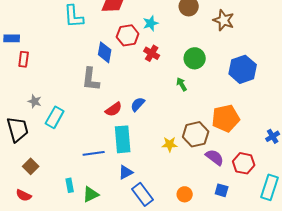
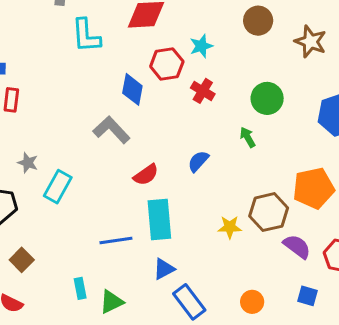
gray L-shape: (91, 79) -> (112, 130), turned 130
blue semicircle: (138, 104) -> (198, 161), moved

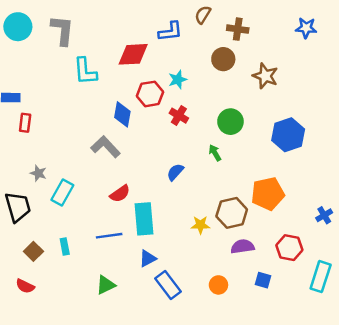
red semicircle: (146, 175) -> (120, 194), moved
purple semicircle: (297, 246) -> (242, 247), moved, turned -45
cyan rectangle: (80, 288) -> (65, 247), moved

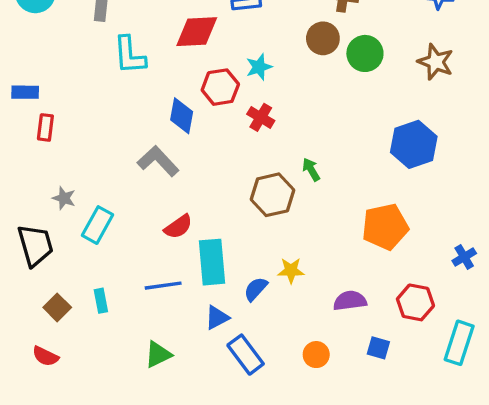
brown star: (265, 76) -> (436, 62), moved
green circle: (230, 122) -> (365, 53), moved
blue semicircle: (175, 172) -> (256, 289), moved
brown hexagon: (232, 213) -> (272, 195), moved

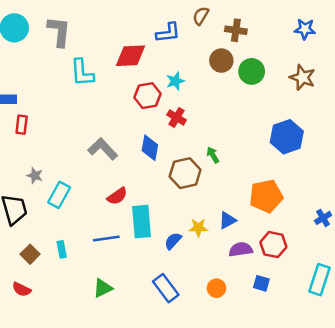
blue diamond: (182, 116) -> (150, 148), moved
red hexagon: (415, 302) -> (273, 245), moved
blue triangle: (217, 318) -> (227, 220), moved

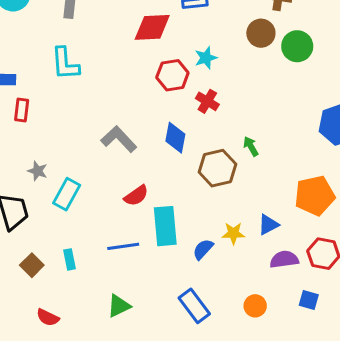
cyan L-shape: (82, 73) -> (65, 64), moved
red semicircle: (22, 289) -> (48, 317), moved

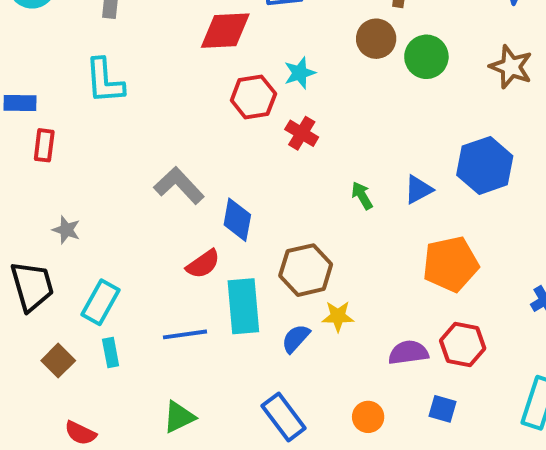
blue diamond: (175, 138) -> (237, 220), moved
brown hexagon: (217, 168) -> (306, 270), moved
cyan rectangle: (67, 194) -> (100, 302), moved
blue triangle: (268, 225) -> (418, 190), moved

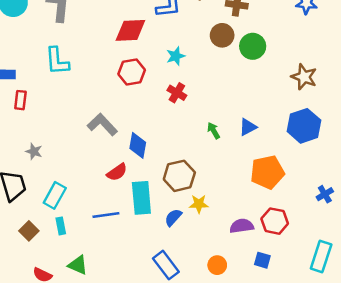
brown star: (511, 67) -> (304, 77), moved
red hexagon: (253, 97) -> (132, 72), moved
blue hexagon: (485, 165) -> (304, 126), moved
green triangle: (179, 417) -> (78, 265), moved, turned 50

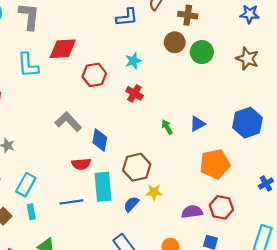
red diamond: (130, 30) -> (63, 49), moved
brown star: (304, 77) -> (247, 59), moved
red semicircle: (117, 172) -> (81, 164), turned 30

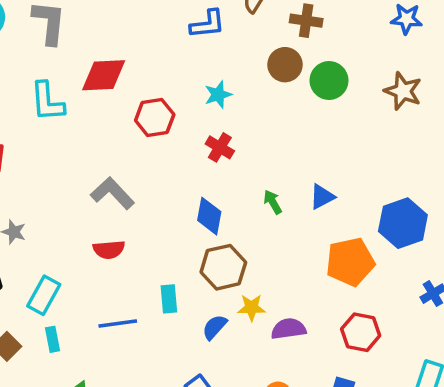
blue hexagon: (247, 123) -> (403, 223), moved
blue diamond: (100, 140) -> (209, 216), moved
red semicircle: (81, 164) -> (109, 250), moved
cyan rectangle: (103, 187) -> (169, 299), size x0.6
purple semicircle: (192, 212) -> (289, 329), moved

